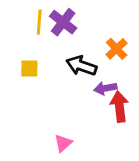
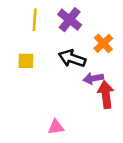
purple cross: (63, 22) -> (70, 20), moved
pink triangle: (63, 143) -> (56, 127), turned 35

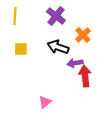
yellow line: (35, 20) -> (15, 16), moved
pink triangle: (56, 127) -> (45, 102), turned -32

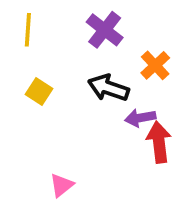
yellow square: (21, 49) -> (39, 92), turned 32
pink triangle: (45, 102) -> (62, 185), moved

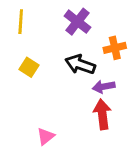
orange cross: (155, 65) -> (115, 48), turned 30
red arrow: (159, 142) -> (102, 114), moved

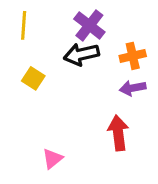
black arrow: (80, 64) -> (81, 54), moved, turned -32
purple arrow: (104, 87) -> (133, 88), moved

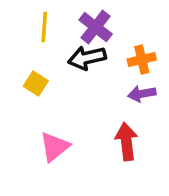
yellow line: (24, 25) -> (44, 27), moved
pink triangle: (52, 159) -> (55, 147), moved, size x1.4

